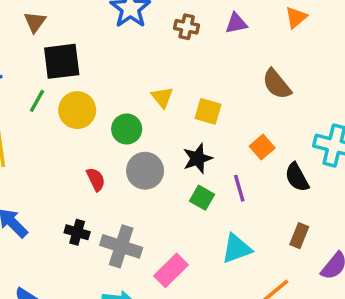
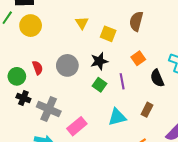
brown semicircle: (277, 84) -> (136, 21), moved, turned 48
green circle: (127, 129) -> (17, 76), moved
brown rectangle: (299, 236) -> (147, 110), moved

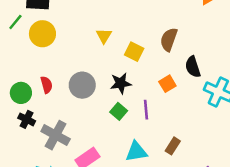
black semicircle: (157, 78) -> (193, 67), moved

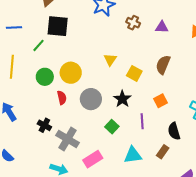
yellow circle: (42, 34) -> (71, 73), moved
black semicircle: (193, 67) -> (174, 131), moved
black star: (121, 83) -> (122, 99), turned -30
green circle: (21, 93) -> (45, 77), moved
green square: (119, 111) -> (112, 127), moved

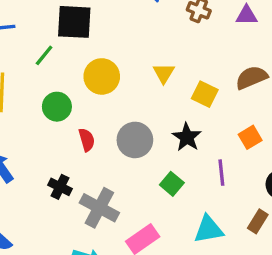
brown semicircle: (163, 65) -> (251, 77), turned 48
yellow circle: (71, 73) -> (102, 76), moved

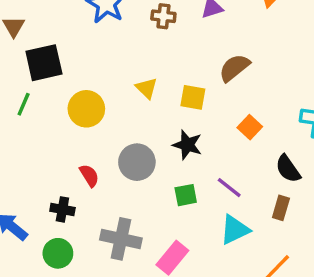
green circle: (57, 107) -> (58, 253), moved
purple line: (221, 173) -> (229, 188), moved, turned -30
green square: (172, 184) -> (186, 195), turned -35
black cross: (60, 187) -> (62, 209), moved

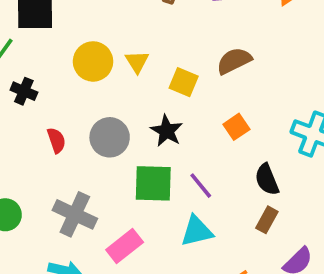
yellow circle: (86, 109) -> (93, 61), moved
green square: (186, 195) -> (153, 183), size x1.6
brown rectangle: (281, 208) -> (267, 220), moved
black cross: (62, 209) -> (24, 91), moved

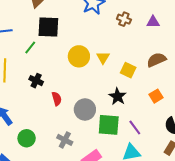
black cross: (24, 91) -> (36, 81), moved
gray circle: (110, 137) -> (85, 109), moved
gray cross: (75, 214) -> (65, 140), size x0.7

